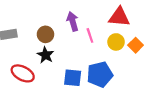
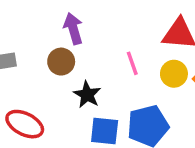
purple arrow: (73, 21) -> (73, 29), moved
black star: (45, 55) -> (87, 95), moved

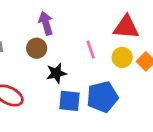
black star: (87, 95) -> (56, 73), turned 30

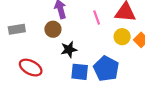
pink line: (91, 50) -> (97, 18), moved
blue pentagon: (102, 97) -> (106, 69), turned -30

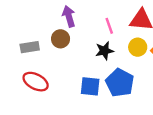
gray rectangle: (17, 29) -> (30, 47), moved
black star: (69, 49) -> (104, 51), moved

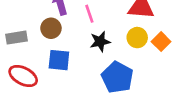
pink line: (109, 26) -> (89, 14), moved
blue square: (90, 86) -> (59, 60), moved

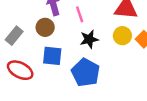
gray rectangle: (17, 38) -> (14, 36), turned -42
blue pentagon: (117, 77) -> (86, 73), moved

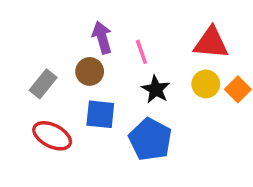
black star: (89, 39) -> (156, 89), turned -30

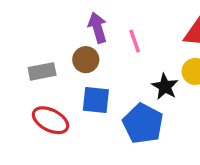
gray rectangle: (43, 84) -> (42, 71), turned 40
black star: (156, 89) -> (165, 87), moved

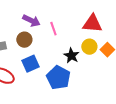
purple arrow: (98, 28) -> (31, 21), turned 132
blue square: (96, 100) -> (30, 64), turned -30

